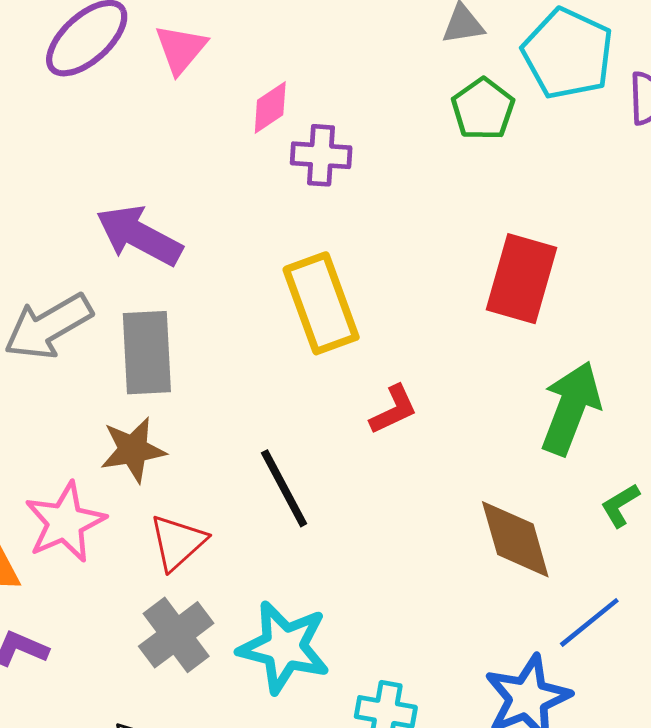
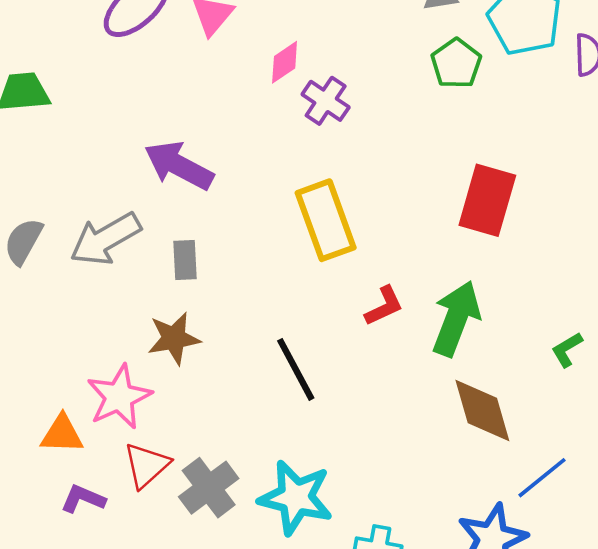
purple cross: (321, 155) -> (326, 101), turned 30
gray rectangle: (147, 353) -> (185, 260), size x0.6
green arrow: (571, 408) -> (456, 318), moved
green L-shape: (620, 505) -> (567, 350), moved
red triangle: (178, 542) -> (146, 465), moved

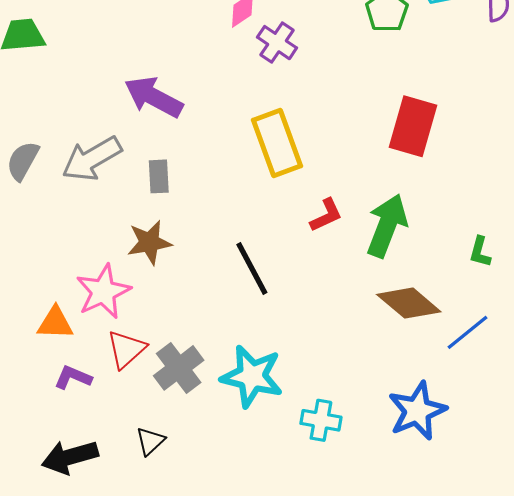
green L-shape: (567, 350) -> (480, 252), turned -44
brown diamond: (482, 411) -> (409, 303), turned -34
blue line: (542, 478) -> (467, 332), moved

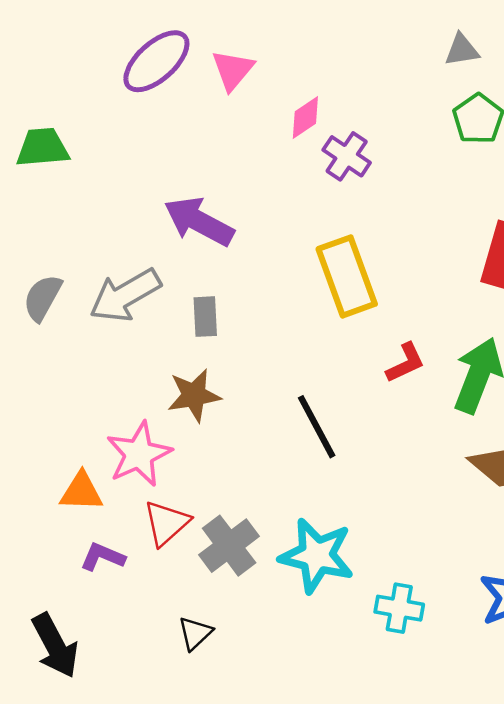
black arrow: (70, 457) -> (55, 646), moved, turned -102

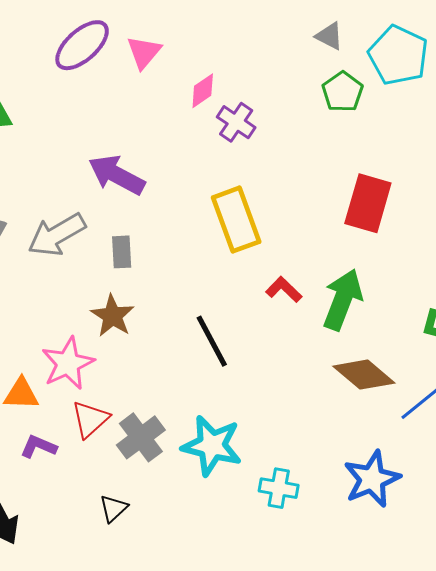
gray triangle: (462, 50) -> (329, 36), turned 36
red L-shape: (405, 363) -> (284, 289), turned -111
brown star: (194, 395) -> (112, 316), turned -30

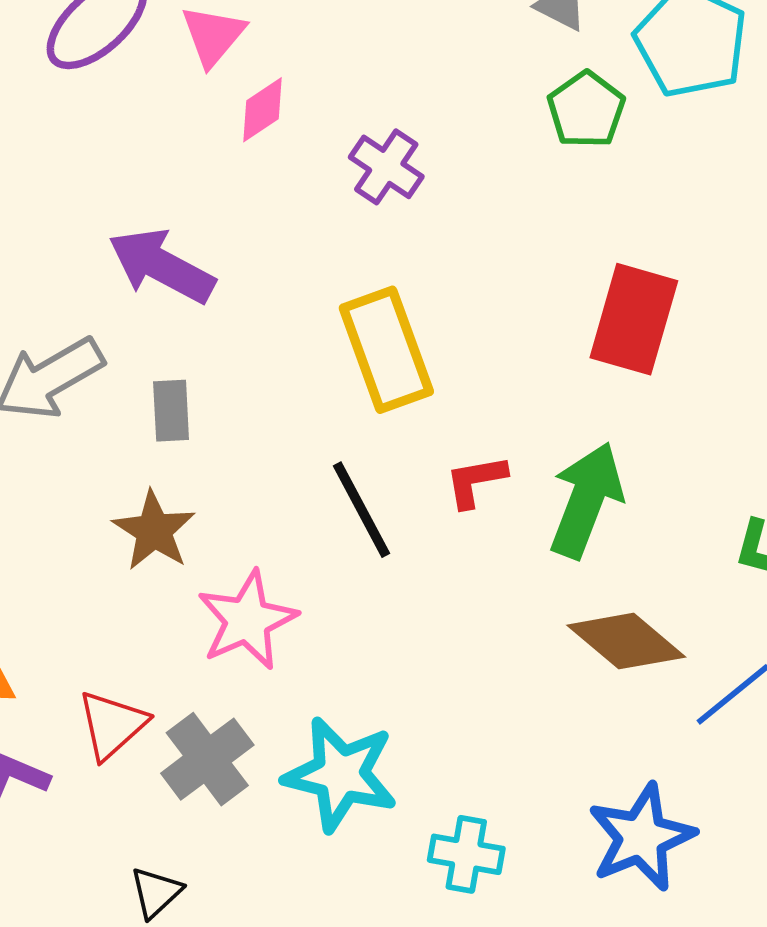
pink diamond: (203, 91) -> (262, 110), moved
red L-shape: (284, 289) -> (476, 481), turned -54
black line: (212, 341) -> (362, 510), moved
pink star: (68, 363) -> (247, 620), moved

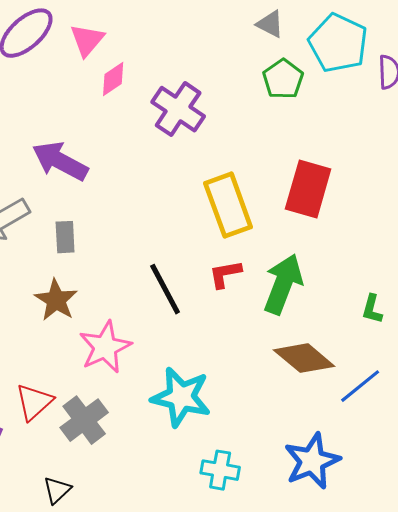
purple cross: (386, 167) -> (178, 109), size x1.4
yellow rectangle: (386, 350) -> (228, 205), moved
cyan star: (341, 774) -> (181, 397), moved

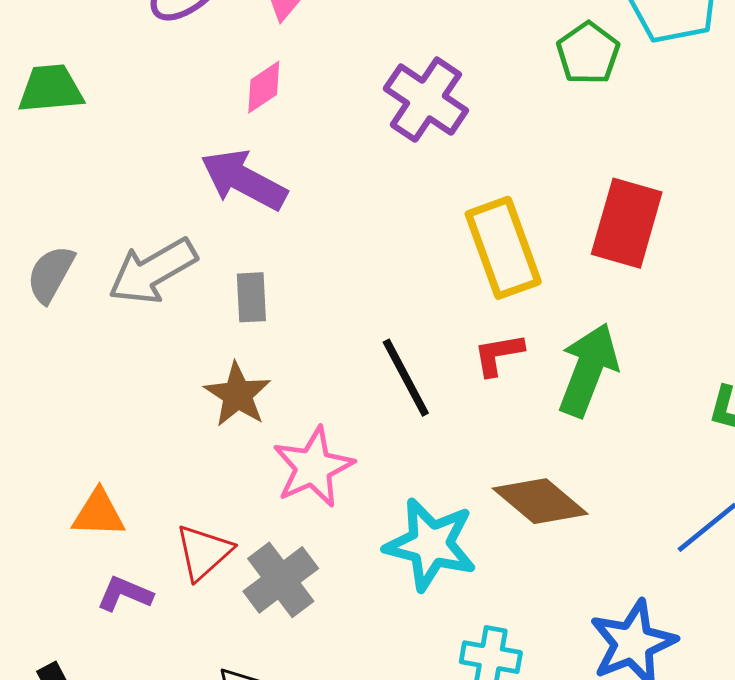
pink diamond: (113, 79) -> (264, 87), moved
brown diamond: (304, 358) -> (540, 501), moved

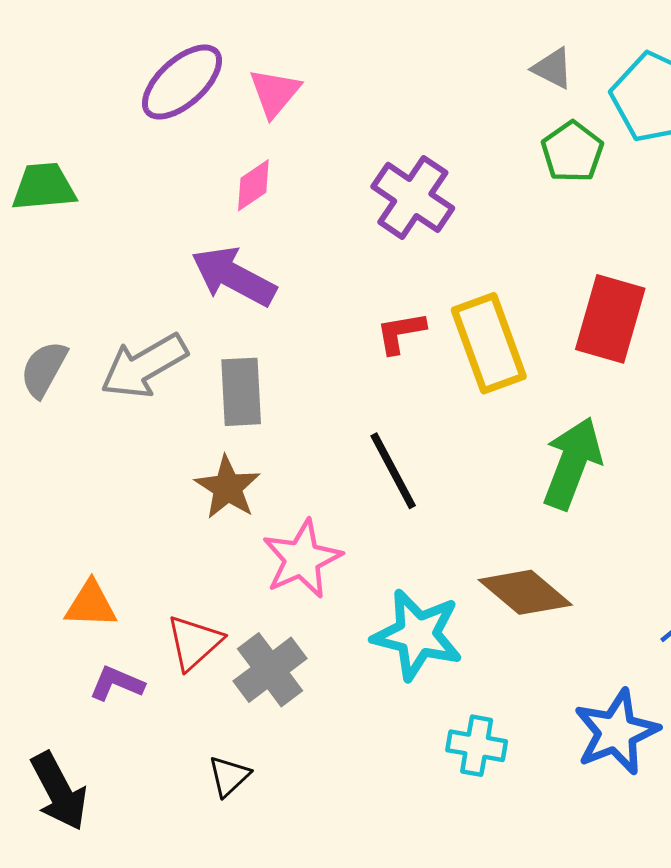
gray rectangle: (251, 297) -> (241, 392), size x1.4
red L-shape: (499, 354) -> (401, 333), moved

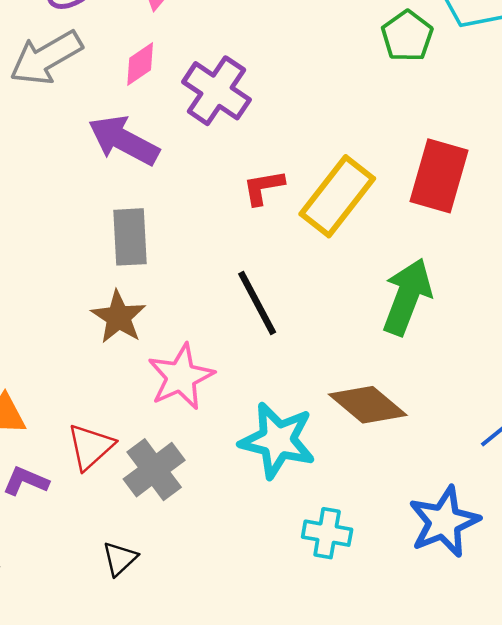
purple cross: (413, 197) -> (216, 91), moved
yellow rectangle: (489, 343) -> (337, 196), turned 58
gray arrow: (144, 366) -> (46, 58), moved

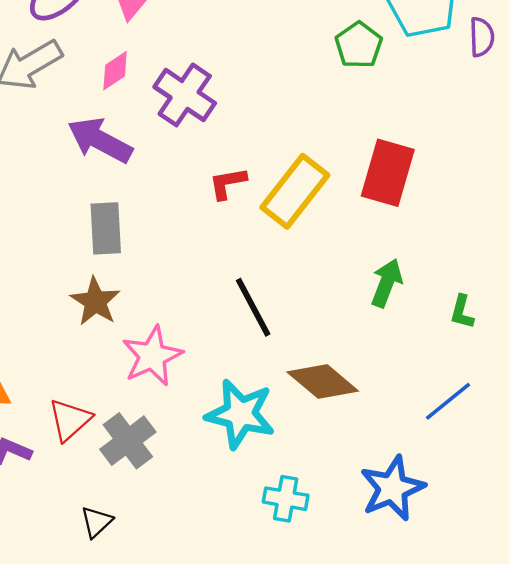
green arrow: (407, 297) -> (387, 283), moved, size x0.7
black line: (257, 303) -> (253, 307), moved

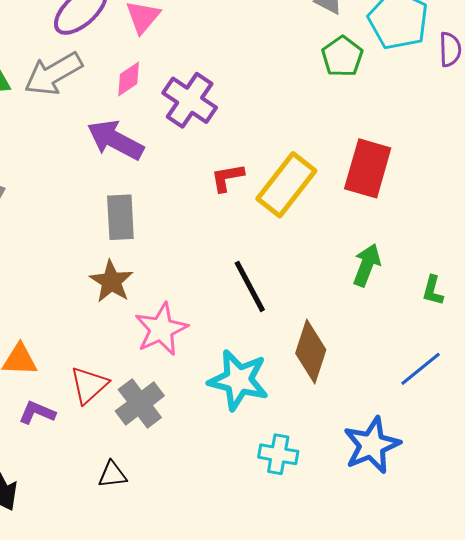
brown diamond: (323, 382) -> (311, 352), turned 68
black triangle: (96, 522) -> (112, 475), turned 36

